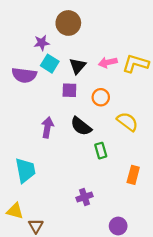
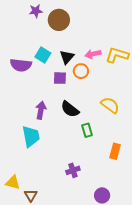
purple star: (42, 43) -> (36, 11), moved
orange circle: (101, 97) -> (81, 71), moved
cyan trapezoid: (25, 170) -> (31, 136), moved

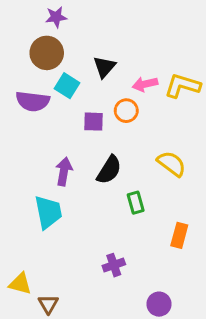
brown circle: (59, 20) -> (47, 53), moved
black triangle: (67, 57) -> (104, 67), moved
black semicircle: (70, 109) -> (109, 170), turned -96

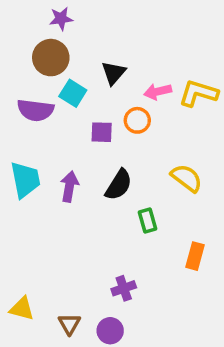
cyan trapezoid: (48, 212) -> (25, 180), moved
brown triangle: (48, 304) -> (69, 324), moved
purple circle: (159, 304) -> (110, 331), moved

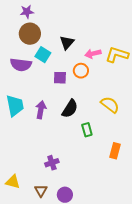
purple star: (61, 19) -> (27, 12), moved
purple cross: (124, 288) -> (52, 163), moved

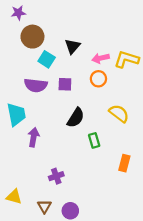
purple star: (27, 12) -> (18, 13), moved
purple semicircle: (21, 65) -> (36, 85), moved
orange circle: (81, 71) -> (98, 79), moved
purple arrow: (41, 110) -> (34, 137), moved

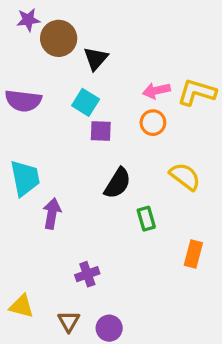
brown circle: (32, 37) -> (59, 38), moved
black triangle: (72, 46) -> (96, 59), moved
cyan square: (47, 59) -> (86, 102), moved
purple semicircle: (36, 85) -> (23, 101), moved

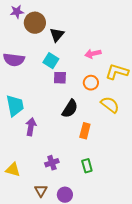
yellow L-shape: (197, 92) -> (117, 72), moved
orange circle: (153, 123) -> (91, 83), moved
green rectangle: (146, 219) -> (87, 166), moved
orange rectangle: (193, 254) -> (85, 131), moved
yellow triangle: (22, 306) -> (13, 170), moved

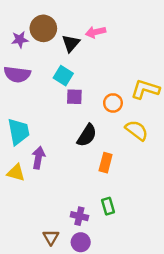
purple star: (17, 12) -> (20, 40), moved
pink arrow: (93, 54) -> (96, 32), moved
purple cross: (52, 163) -> (79, 216), moved, turned 32
yellow triangle: (13, 170) -> (16, 173), moved

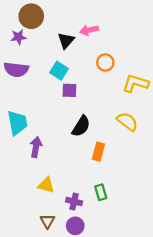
brown circle: (43, 28) -> (31, 16), moved
orange circle: (113, 103) -> (105, 63), moved
yellow triangle: (16, 173) -> (46, 185), moved

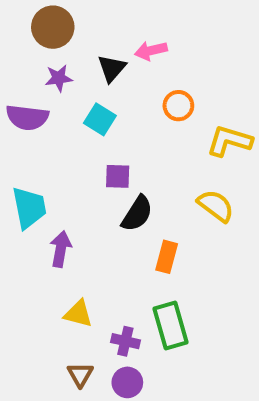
purple star: (18, 37) -> (59, 78), moved
purple square: (69, 90) -> (118, 176), moved
green rectangle: (101, 192) -> (171, 325), size x1.6

